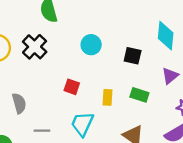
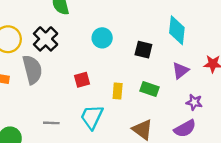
red square: (72, 87) -> (82, 80), turned -35
gray semicircle: (19, 103) -> (32, 70), moved, size x1.4

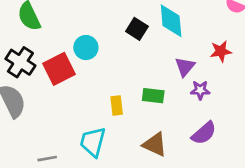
black square: (143, 50) -> (137, 29), moved, turned 30
red square: (82, 80) -> (59, 69), moved, size x1.6
purple star: (194, 102) -> (200, 90), moved

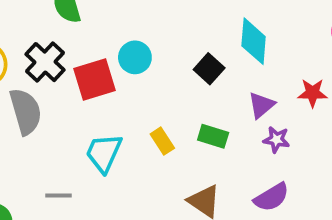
black square: (137, 29) -> (209, 69), moved
yellow rectangle: (117, 106) -> (162, 141), turned -36
cyan trapezoid: (93, 142) -> (104, 153), moved

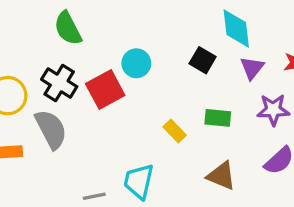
purple triangle: (261, 105) -> (252, 68), moved
purple star: (276, 140) -> (273, 110), size x1.4
cyan trapezoid: (104, 153) -> (139, 181), moved

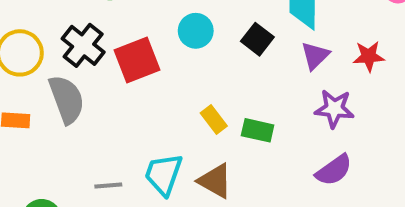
cyan circle: (136, 63) -> (196, 31), moved
green rectangle: (218, 118) -> (258, 130), moved
brown triangle: (221, 176) -> (215, 181), moved

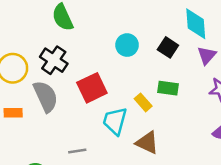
red square: (137, 60) -> (92, 88), moved
green rectangle: (258, 130) -> (168, 88), moved
cyan trapezoid: (164, 174) -> (115, 121), moved

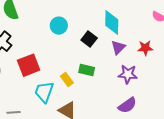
cyan circle: (127, 45) -> (59, 26), moved

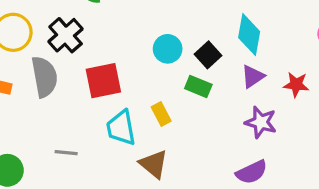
cyan circle: (59, 26) -> (168, 49), moved
green rectangle: (87, 70) -> (198, 86), moved
cyan trapezoid: (44, 92) -> (121, 128), turned -40

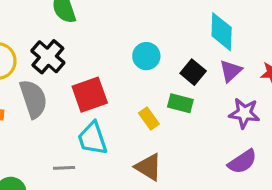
black square: (208, 55) -> (193, 72), moved
green rectangle: (198, 86) -> (180, 103), moved
cyan trapezoid: (121, 128) -> (92, 138), moved

